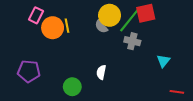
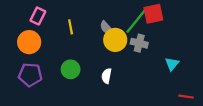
yellow circle: (110, 15) -> (115, 40), moved
orange circle: (53, 28) -> (29, 42), moved
green circle: (72, 87) -> (71, 69), moved

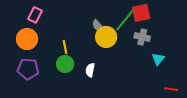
yellow line: (71, 27) -> (65, 47), moved
gray cross: (139, 43) -> (142, 37), moved
white semicircle: (107, 76) -> (90, 70), moved

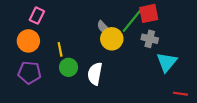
yellow line: (65, 47) -> (60, 49), moved
cyan triangle: (158, 59) -> (167, 62), size x1.5
white semicircle: (90, 70) -> (95, 74), size x1.5

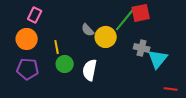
gray semicircle: (103, 27) -> (88, 30), moved
gray cross: (150, 39) -> (142, 48), moved

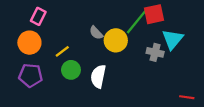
yellow line: (57, 47) -> (62, 51), turned 64
cyan triangle: (158, 59) -> (173, 39), moved

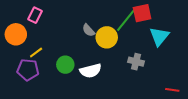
orange circle: (29, 43) -> (16, 34), moved
yellow line: (62, 51) -> (36, 53), moved
gray cross: (155, 52) -> (136, 62), moved
white semicircle: (98, 76) -> (91, 71), turned -115

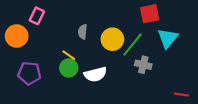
green line: (126, 20) -> (133, 45), moved
gray semicircle: (89, 30) -> (83, 32), moved, turned 48
yellow line: (36, 53) -> (69, 55), moved, turned 72

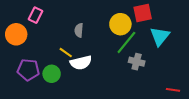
yellow circle: (112, 39) -> (120, 24), moved
green circle: (69, 68) -> (52, 74), moved
white semicircle: (95, 74) -> (81, 63), moved

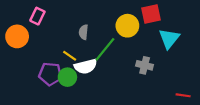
green line: (126, 42) -> (105, 49), moved
purple pentagon: (28, 70) -> (50, 74), moved
green circle: (52, 74) -> (67, 77), moved

